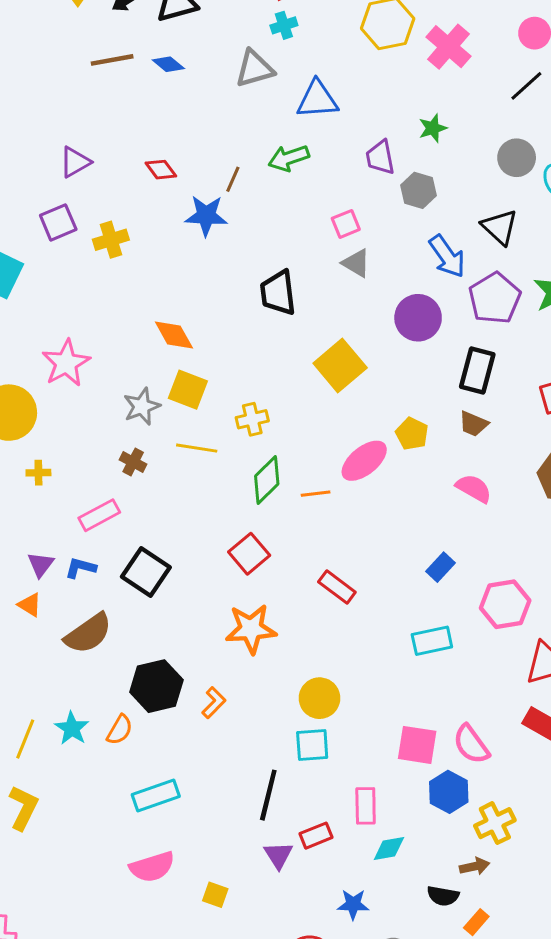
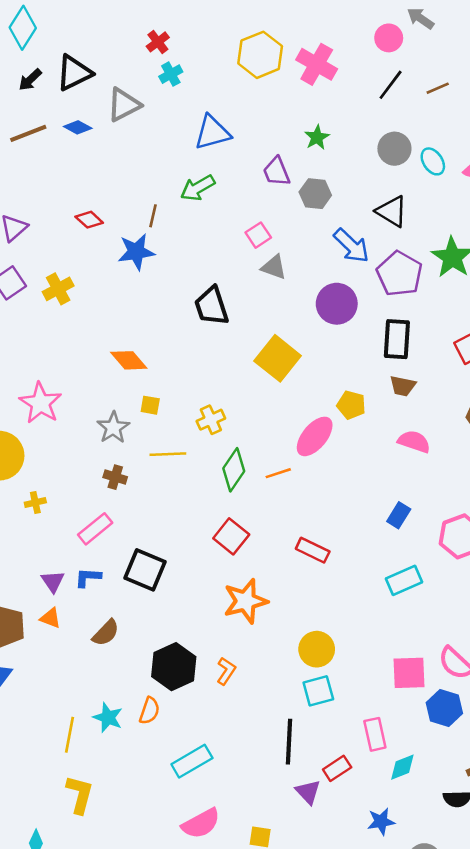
gray triangle: (255, 69) -> (124, 105), moved
yellow square: (188, 390) -> (150, 405), size x0.6
brown semicircle: (88, 633) -> (106, 633), size x0.7

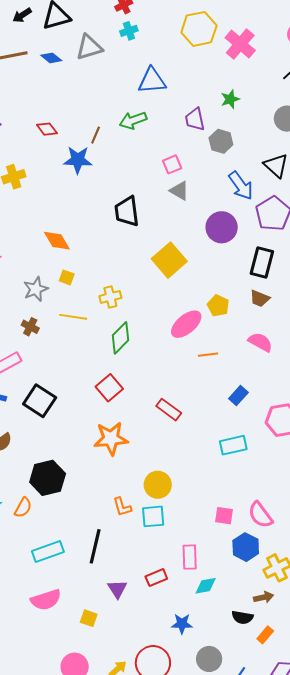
orange line: (278, 473) -> (208, 355), moved
orange L-shape: (226, 671) -> (122, 507), moved, turned 120
pink square: (409, 673) -> (224, 516), size x0.7
black line: (289, 742) -> (95, 546), moved
purple triangle: (308, 792) -> (117, 589), moved

